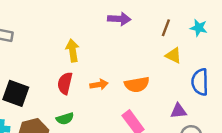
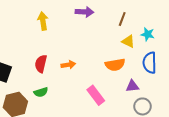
cyan star: (199, 28) -> (148, 34), moved
yellow arrow: (73, 50) -> (43, 21), moved
orange semicircle: (137, 85) -> (115, 65), moved

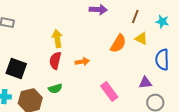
yellow arrow: (43, 21) -> (57, 39), moved
cyan star: (148, 34) -> (162, 22), moved
orange semicircle: (115, 65) -> (118, 44), moved, turned -48

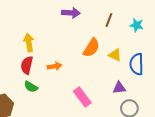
yellow triangle: (141, 39) -> (115, 55), moved
green semicircle: (55, 89) -> (31, 87), moved, turned 48

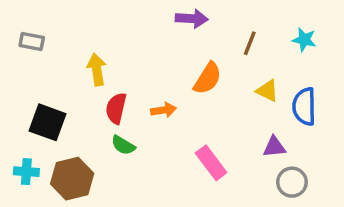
brown line: (109, 20) -> (250, 43), moved
yellow arrow: (29, 43) -> (97, 70), moved
orange semicircle: (91, 48) -> (208, 78), moved

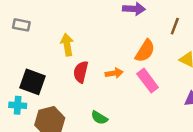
green semicircle: (123, 145) -> (99, 118), moved
pink rectangle: (211, 163) -> (148, 81), moved
cyan cross: (26, 172) -> (18, 105), moved

